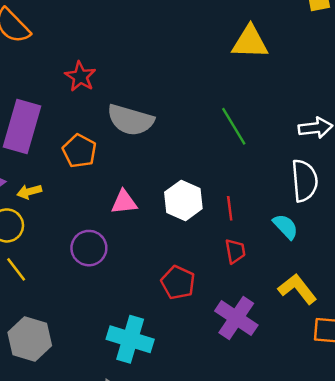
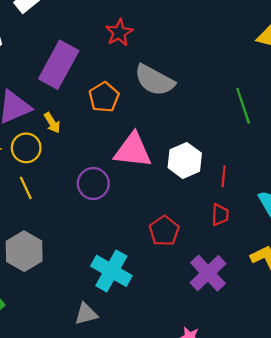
yellow arrow: (29, 192) -> (52, 123), turned -120
pink triangle: (124, 202) -> (133, 150), size x1.6

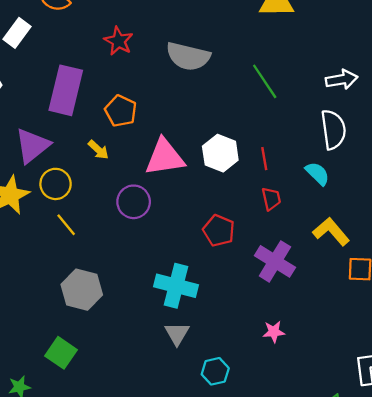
gray semicircle: (154, 80) -> (188, 56), moved
yellow arrow: (52, 123) -> (98, 150), moved
gray triangle: (86, 314) -> (177, 334), moved, turned -30

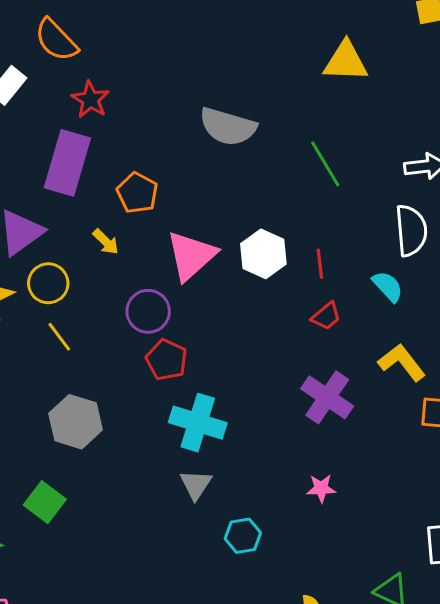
red star: (119, 41) -> (90, 100), moved
pink triangle: (165, 157) -> (191, 256), turned -36
red trapezoid: (271, 199) -> (326, 316), turned 60
red pentagon: (219, 231) -> (166, 360), moved

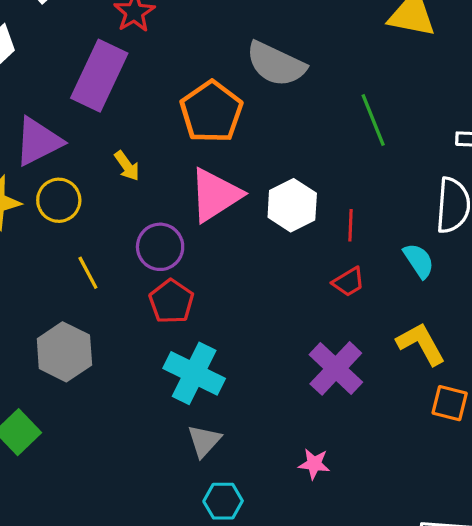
orange pentagon: (137, 193) -> (211, 112), moved, size x1.4
yellow line: (59, 337) -> (88, 273), moved
gray triangle: (196, 485) -> (204, 441), moved

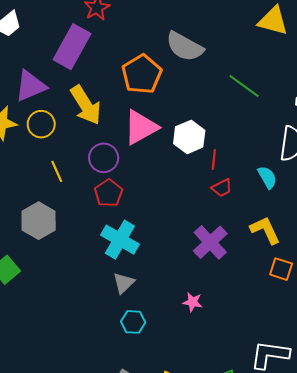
green line: (373, 120) -> (244, 86), turned -36
yellow arrow: (127, 166) -> (86, 105), size x2.0
red line: (351, 225) -> (214, 159), moved

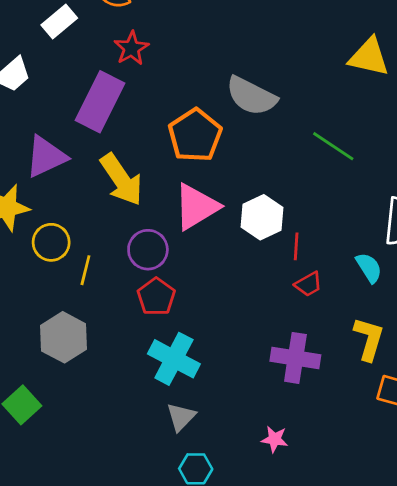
yellow circle: (41, 124) -> (51, 242), moved
yellow line: (57, 171) -> (85, 270), turned 40
yellow L-shape: (265, 230) -> (369, 339), turned 44
purple cross: (210, 242) -> (295, 358), turned -36

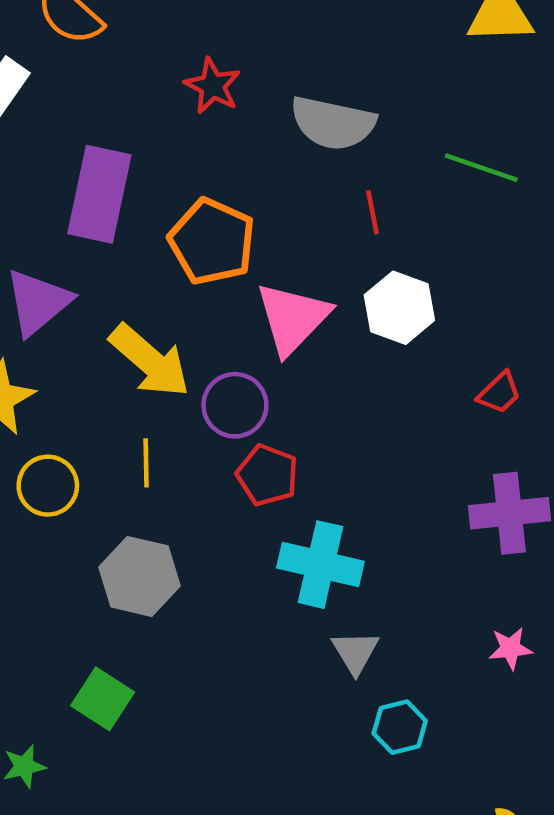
red star: (131, 48) -> (213, 86), moved
orange pentagon: (195, 135) -> (212, 242), moved
yellow arrow: (121, 180) -> (150, 361), moved
yellow circle: (51, 242) -> (48, 486), moved
red line: (296, 246) -> (372, 212), moved

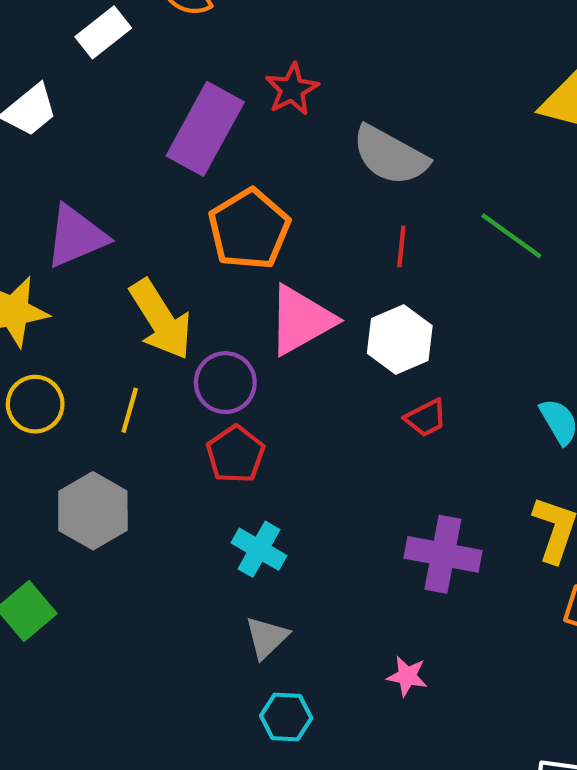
purple rectangle: (99, 194) -> (205, 129), moved
red trapezoid: (499, 393) -> (426, 418), moved
cyan cross: (320, 565) -> (259, 549), size x0.7

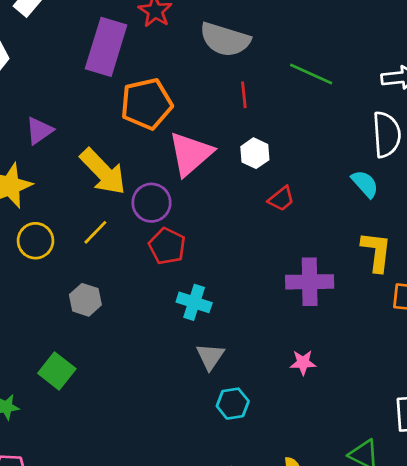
orange pentagon: (249, 229) -> (146, 104), turned 30
purple triangle: (76, 236) -> (39, 131), size x0.7
white hexagon: (400, 340) -> (255, 153), size x0.7
yellow line: (130, 410) -> (95, 232), turned 40
gray hexagon: (93, 511) -> (85, 300), size x0.7

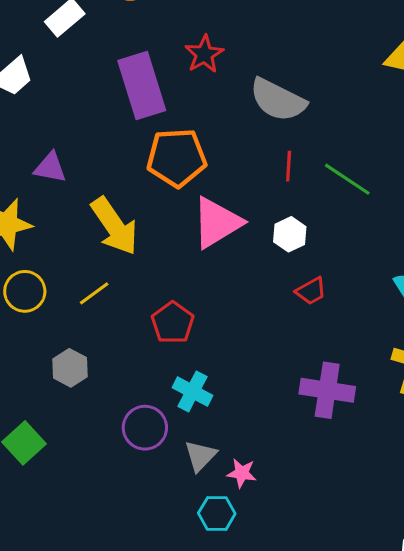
purple rectangle: (106, 47) -> (142, 85), turned -44
green line: (311, 74) -> (347, 179), moved
purple triangle: (39, 131) -> (50, 168), turned 36
purple circle: (151, 203) -> (145, 428), moved
pink star: (303, 363) -> (242, 473), moved

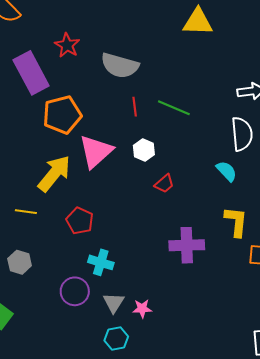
yellow arrow: (114, 226) -> (54, 173), moved, turned -96
yellow line: (94, 293) -> (26, 212), turned 55
cyan hexagon: (217, 513) -> (116, 338), moved

